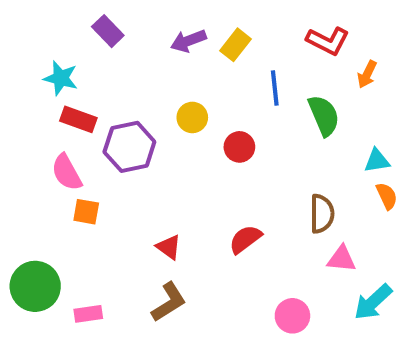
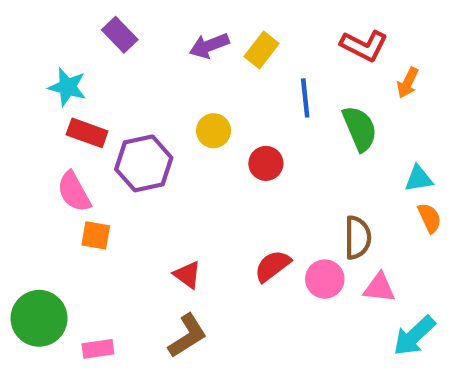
pink circle: (292, 316) -> (325, 279), moved

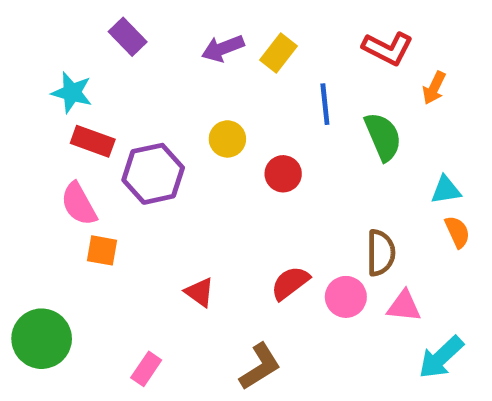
brown L-shape: (187, 336) -> (260, 367), moved
pink rectangle: (98, 349) -> (146, 369), moved, turned -48

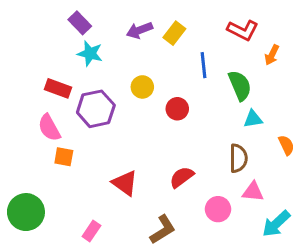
cyan star: (72, 93) -> (90, 53), moved
cyan triangle: (446, 190) -> (253, 119), moved
red triangle: (200, 292) -> (125, 183), size x1.4
pink circle: (346, 297) -> (218, 209), moved

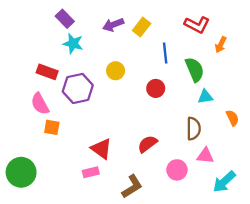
red circle: (177, 109) -> (156, 88), moved
pink rectangle: (91, 231) -> (91, 172), moved, turned 42

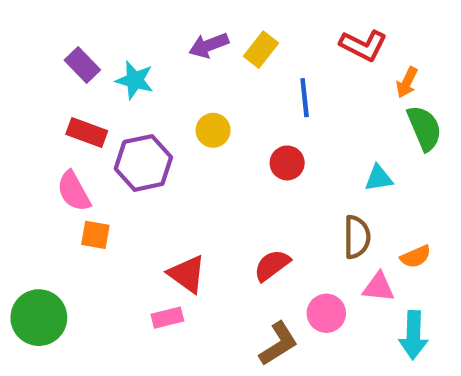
purple rectangle: (65, 19) -> (82, 65), moved
green semicircle: (195, 70) -> (424, 128), moved
orange semicircle: (232, 118) -> (416, 257), moved, turned 91
cyan arrow: (224, 182) -> (413, 335), turned -45
brown L-shape: (132, 186) -> (278, 344), moved

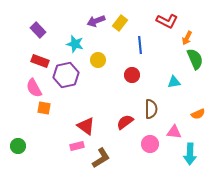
cyan star: (135, 80) -> (75, 44), moved
brown semicircle: (357, 237) -> (151, 109), moved
orange semicircle: (416, 257) -> (198, 114), moved
green circle: (39, 318) -> (18, 146), size x0.6
brown L-shape: (278, 344) -> (101, 158), moved

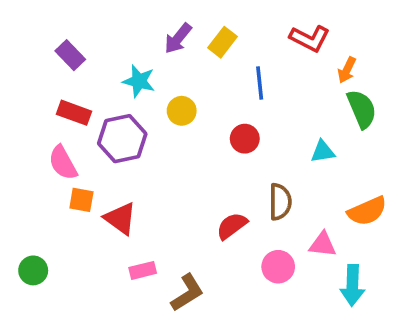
purple arrow: (96, 21) -> (178, 38), turned -30
orange semicircle: (198, 114) -> (367, 211), size x1.5
red triangle: (86, 126) -> (120, 218), moved

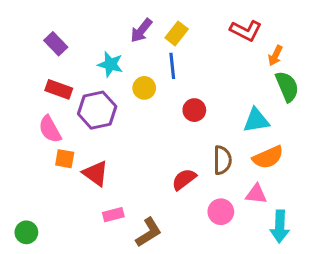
blue line: (260, 83) -> (172, 66), moved
cyan triangle: (323, 152) -> (256, 120), size x1.4
orange semicircle: (367, 211) -> (268, 157), moved
green circle: (33, 270) -> (26, 232), moved

